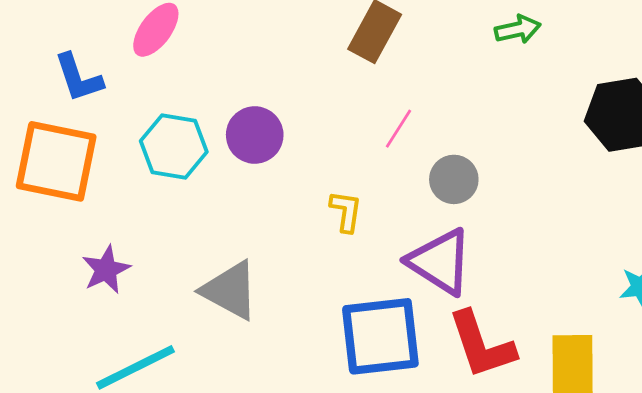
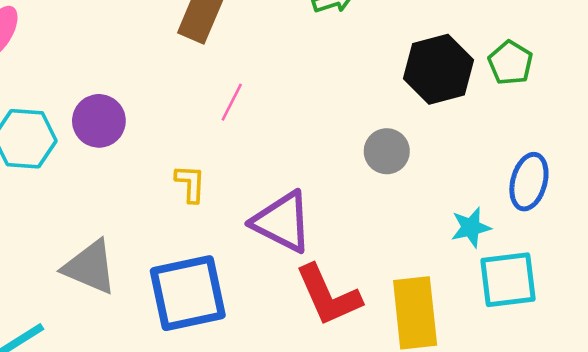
gray circle: (454, 179) -> (387, 151), moved
blue square: (380, 336) -> (188, 293), moved

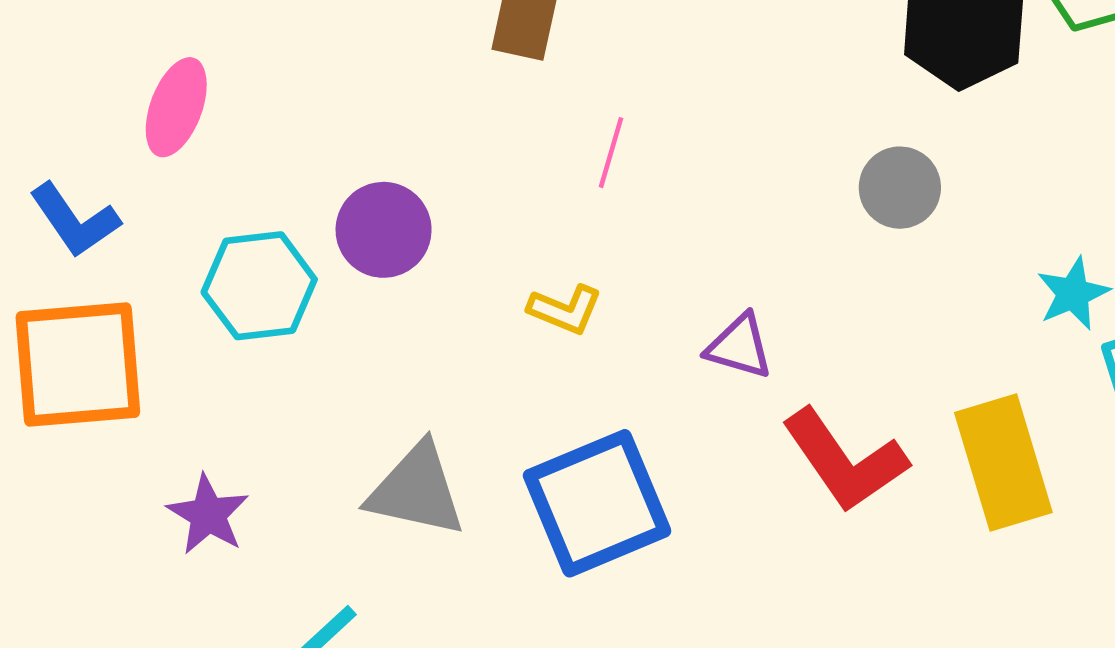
yellow L-shape: (190, 183) -> (565, 310), turned 120
purple triangle: (282, 222) -> (739, 346), size x0.6

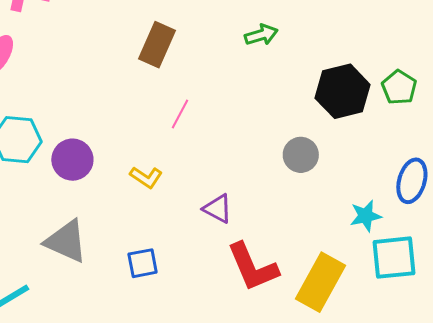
purple circle: (384, 230) -> (72, 160), moved
yellow rectangle: (1003, 462) -> (321, 282), turned 34
blue square: (597, 503) -> (143, 263), size x0.5

